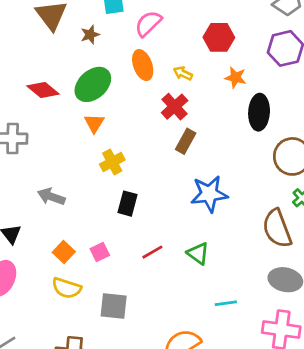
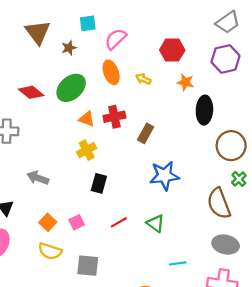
red cross: (175, 107) -> (114, 117), moved, turned 30
orange triangle: (94, 123) -> (87, 119), moved, turned -42

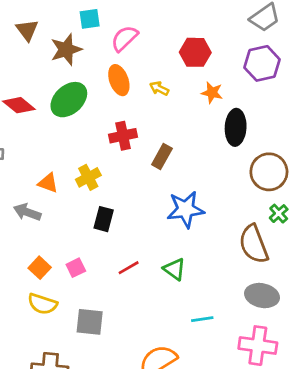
brown triangle: (38, 32) -> (27, 30), size x0.7
brown star: (69, 48) -> (66, 50), size x1.6
orange triangle: (87, 119) -> (48, 183), moved

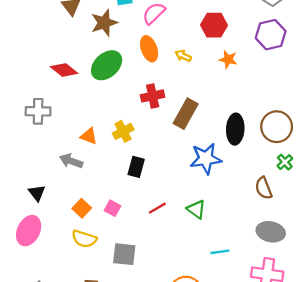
black ellipse: (236, 127) -> (235, 129), moved
brown rectangle: (162, 157) -> (186, 114), size x1.4
brown semicircle: (254, 244) -> (264, 188), size x0.7
pink square: (76, 268) -> (112, 208), turned -35

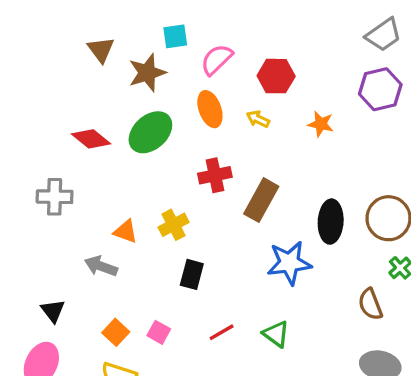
red hexagon: (214, 25) -> (276, 76), moved

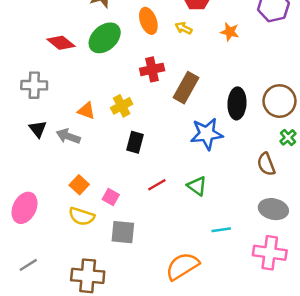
black triangle: (53, 311) -> (38, 129), moved
pink square: (159, 332) -> (111, 197), moved

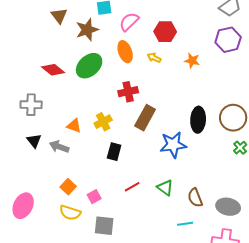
brown rectangle: (186, 88) -> (145, 118), moved
brown semicircle: (266, 164) -> (195, 198), moved
pink square: (111, 197) -> (94, 197), turned 32

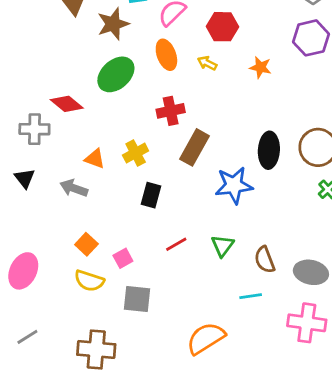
red diamond: (53, 70) -> (67, 104), moved
black triangle: (34, 141) -> (25, 178), moved
green triangle: (165, 188) -> (223, 246), turned 30

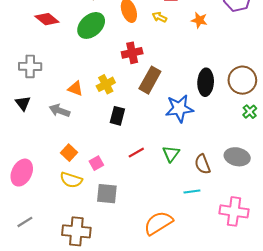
red diamond: (67, 104) -> (47, 19), moved
gray ellipse: (311, 272) -> (237, 157), moved

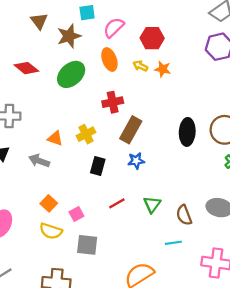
orange star: (199, 20) -> (163, 69), moved
blue star: (179, 108) -> (136, 161), moved, size x0.6

